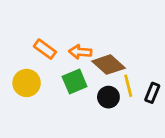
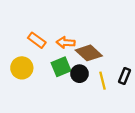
yellow line: (128, 86) -> (103, 81), moved
black circle: (108, 97) -> (79, 74), moved

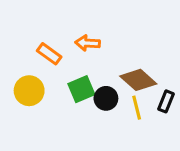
orange arrow: (66, 43) -> (88, 43), moved
brown diamond: (89, 53) -> (138, 80), moved

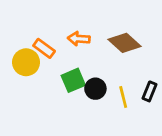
brown diamond: (138, 80) -> (125, 43), moved
yellow circle: (29, 91) -> (26, 62), moved

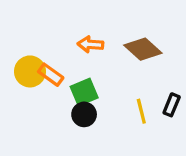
orange rectangle: (44, 48) -> (51, 75), moved
black circle: (95, 89) -> (84, 114), moved

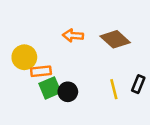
orange rectangle: (51, 75) -> (41, 71), moved, turned -42
green square: (84, 92) -> (50, 88), moved

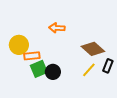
brown diamond: (115, 39) -> (93, 49), moved
yellow line: (114, 89) -> (89, 70), turned 56

